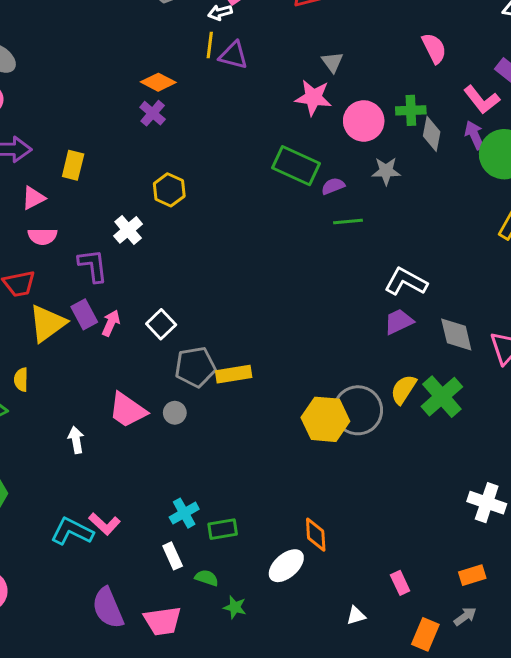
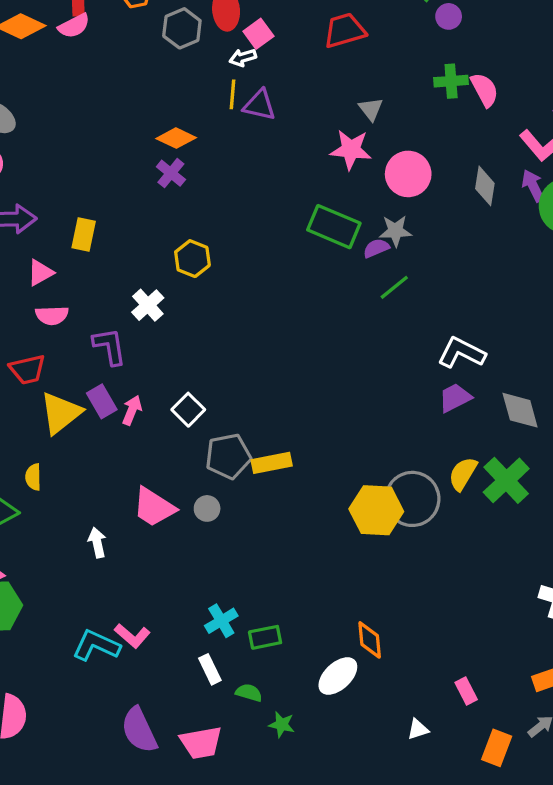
green cross: (411, 110) -> (451, 81), moved
gray star: (386, 171) -> (395, 231), moved
green line: (348, 221) -> (394, 287), turned -32

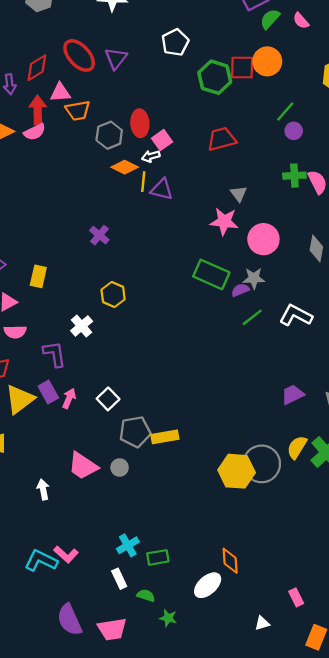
orange diamond: (176, 138) -> (125, 167), moved
white L-shape: (461, 353) -> (296, 315), moved

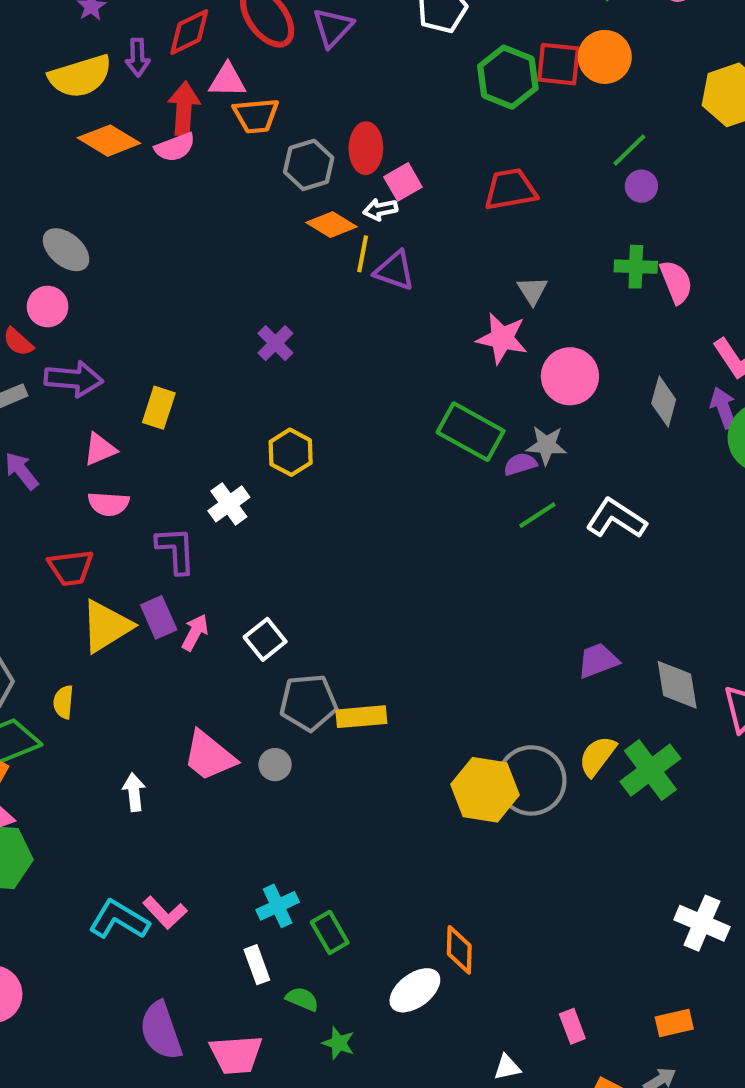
green rectangle: (158, 557) -> (330, 932), turned 65

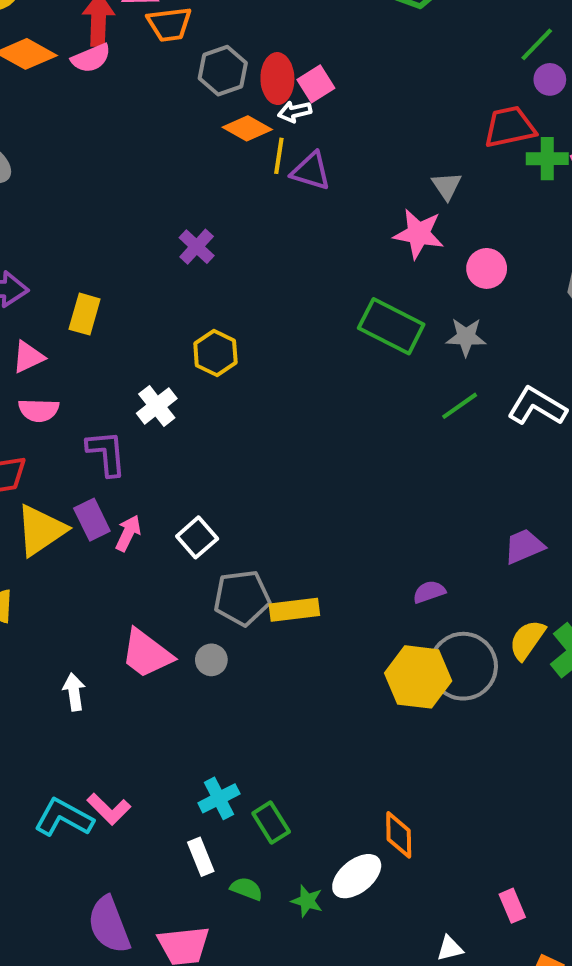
red ellipse: (366, 148) -> (277, 79), moved
red trapezoid: (510, 189) -> (510, 127), moved
pink circle: (570, 376) -> (487, 268), size x0.7
purple semicircle: (520, 464) -> (429, 592), moved
green star: (339, 1043) -> (307, 901), moved

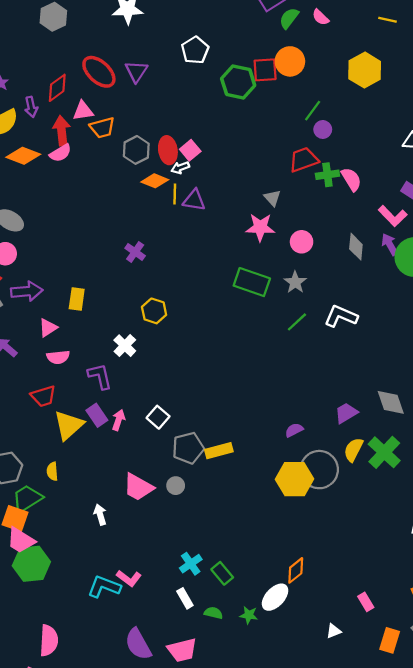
gray star: (466, 337) -> (295, 282), turned -30
purple trapezoid: (524, 546) -> (346, 413), moved
orange diamond: (399, 835) -> (296, 570), turned 60

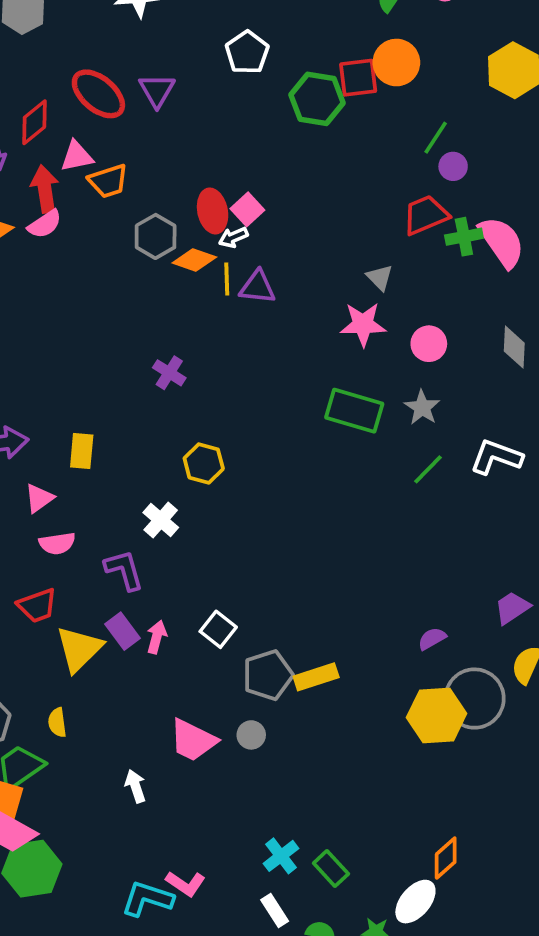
gray hexagon: (136, 150) -> (156, 236), moved
pink semicircle: (351, 179) -> (502, 242), size x1.4

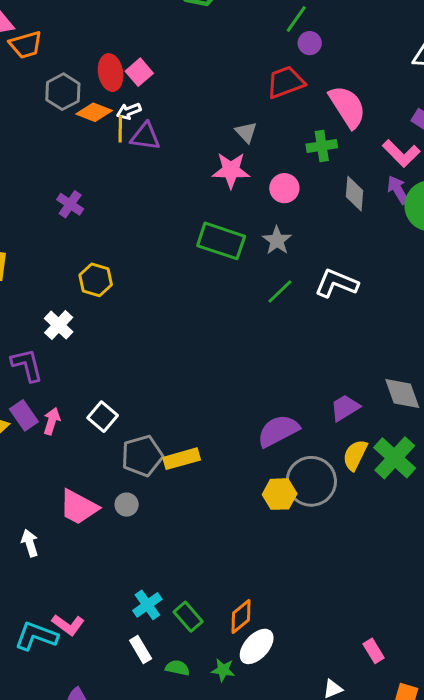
white arrow: (233, 237) -> (129, 111), moved
green cross: (464, 237) -> (322, 146), moved
purple semicircle: (432, 639) -> (278, 431), size x1.8
yellow hexagon: (437, 715) -> (280, 494), size x0.7
orange diamond: (446, 858) -> (241, 617), moved

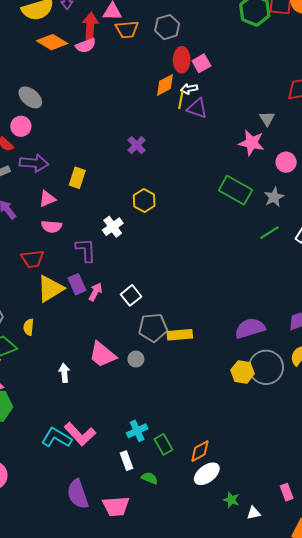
gray hexagon: (63, 92) -> (167, 27), moved
orange diamond: (94, 112) -> (165, 85), turned -60
pink L-shape: (68, 625) -> (80, 434), size x1.4
green star: (223, 670) -> (231, 500), moved

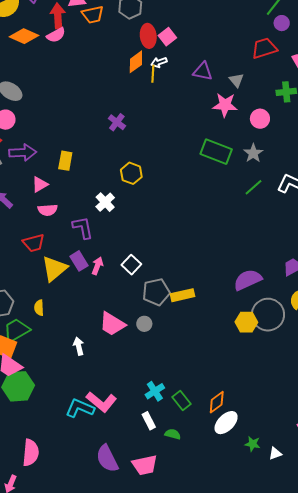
purple triangle: (197, 108) -> (203, 71), moved

